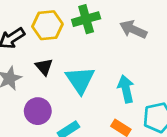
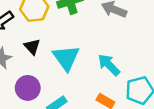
cyan arrow: (126, 89) -> (109, 65), turned -30

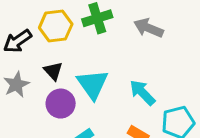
purple circle: (28, 88) -> (61, 104), moved

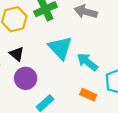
cyan triangle: (93, 84) -> (60, 48), moved

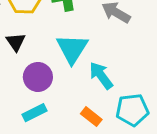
purple circle: (26, 78) -> (38, 77), moved

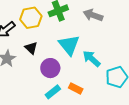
orange rectangle: (91, 117) -> (76, 88), moved

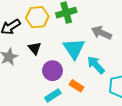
gray arrow: (93, 15) -> (102, 33), moved
orange rectangle: (76, 88) -> (76, 86), moved

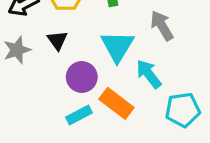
gray arrow: (102, 33) -> (162, 26), turned 30
orange rectangle: (76, 86) -> (116, 103), size x1.5

